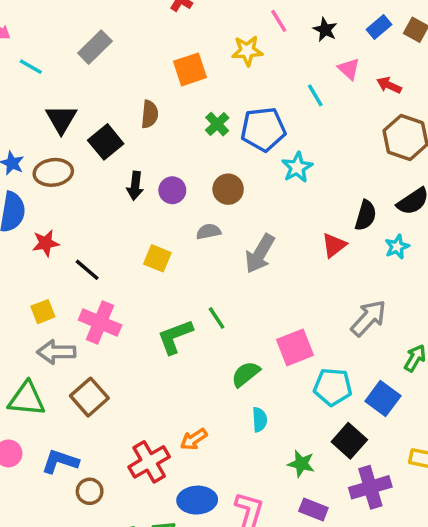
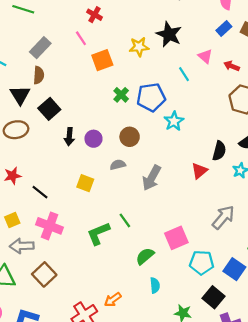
pink line: (279, 21) -> (81, 38), moved
black star: (325, 30) -> (169, 34), moved, size x1.6
brown semicircle: (150, 114) -> (39, 75), moved

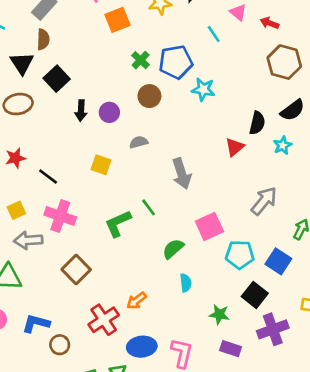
cyan star: (174, 121) -> (203, 89), turned -30
brown circle: (130, 137) -> (149, 96), moved
gray arrow: (152, 178) -> (182, 174), moved, turned -45
brown square: (44, 274) -> (76, 270), moved

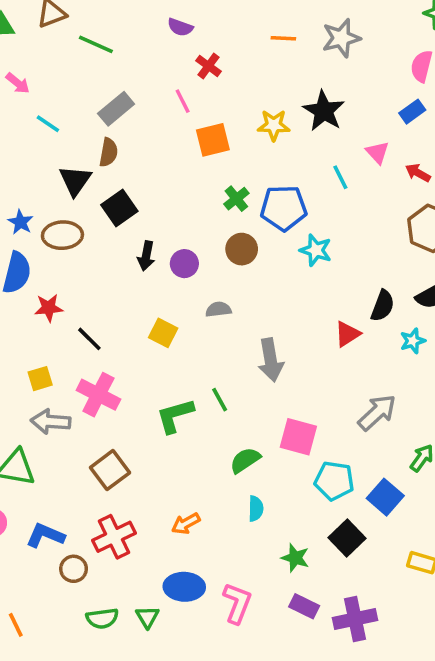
pink square: (209, 226) -> (298, 437), turned 32
red cross: (104, 320) -> (114, 537), moved
purple cross: (273, 329) -> (355, 619), moved

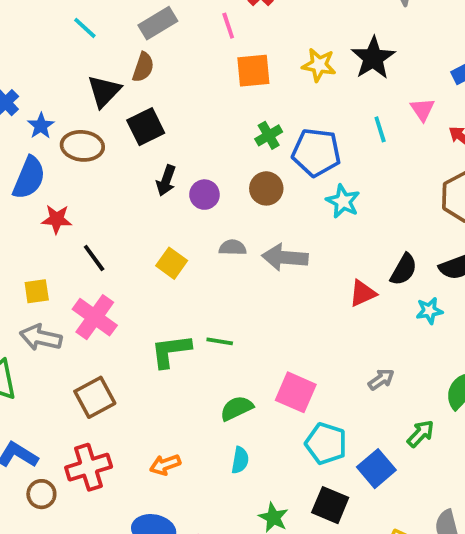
gray arrow: (271, 360) -> (285, 257), moved, turned 96
green line: (220, 400) -> (220, 341), turned -60
gray arrow: (377, 412) -> (381, 379), size x0.6
black square: (347, 538) -> (330, 505), turned -32

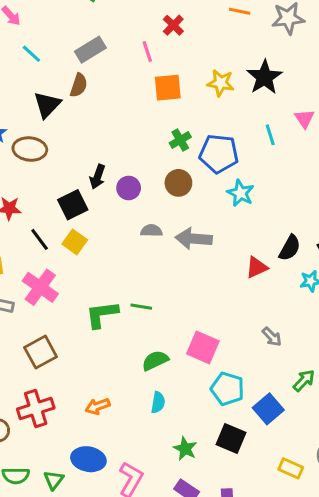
black square: (146, 127) -> (73, 205), moved
yellow square: (172, 263) -> (75, 242), moved
gray arrow: (381, 379) -> (272, 337), turned 80

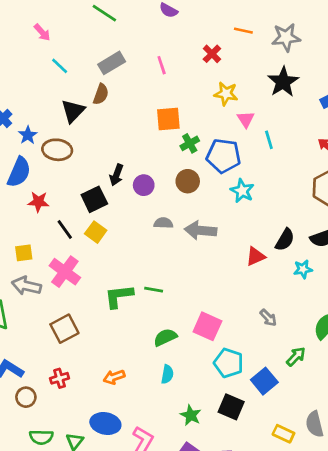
red cross: (173, 25) -> (212, 54), moved
black star: (264, 77) -> (283, 82), moved
orange square: (168, 88) -> (168, 119), moved
pink triangle: (304, 119) -> (246, 119), moved
red cross: (36, 409) -> (60, 378), size x0.6

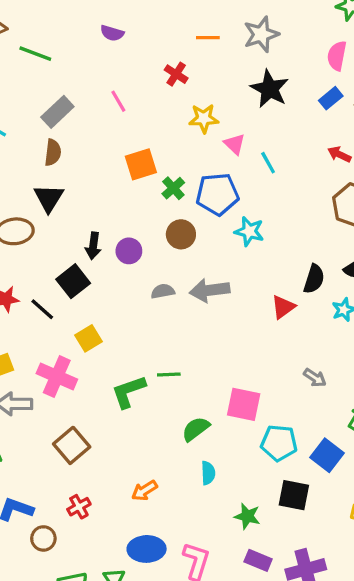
black triangle: (73, 111) -> (49, 198), moved
black line: (65, 230) -> (42, 309), moved
yellow square: (96, 232) -> (88, 338), moved, turned 35

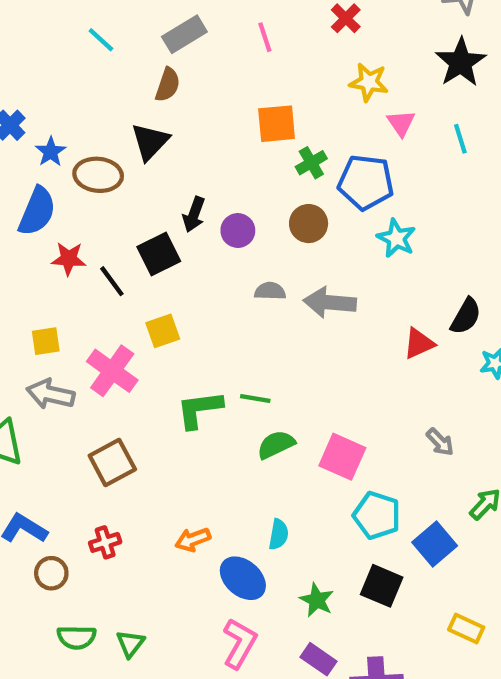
cyan line: (268, 163) -> (460, 139), moved
green semicircle: (196, 429) -> (276, 445), moved
blue ellipse: (147, 549) -> (243, 578), moved, turned 30

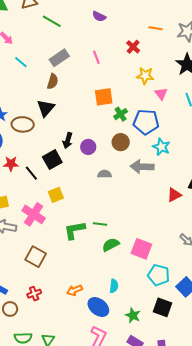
gray arrow: (330, 302) -> (142, 167), moved
brown square: (112, 462) -> (36, 257), turned -30

